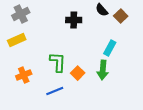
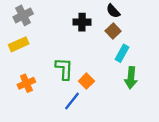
brown square: (121, 16) -> (113, 31), moved
green arrow: (103, 70) -> (131, 78), moved
blue line: (55, 91) -> (72, 101), moved, turned -30

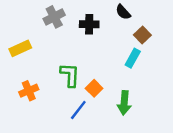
gray cross: (23, 15) -> (54, 17), moved
brown square: (113, 31) -> (142, 35), moved
green arrow: (131, 78) -> (124, 103), moved

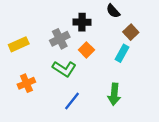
gray cross: (54, 17) -> (60, 39), moved
green L-shape: (70, 75) -> (64, 69), turned 120
orange square: (94, 88) -> (86, 50), moved

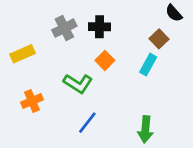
black semicircle: (113, 11) -> (174, 13), moved
gray cross: (60, 39) -> (64, 28), moved
green arrow: (114, 94) -> (145, 129), moved

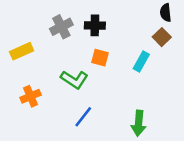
black semicircle: (174, 13) -> (166, 13), turned 36
brown square: (159, 39) -> (162, 37), moved
orange square: (105, 60) -> (100, 58), turned -30

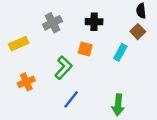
black cross: (95, 25) -> (94, 22), moved
green L-shape: (74, 80) -> (63, 68), turned -80

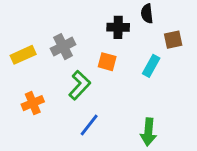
black semicircle: (141, 11) -> (147, 14), moved
gray cross: (53, 23) -> (63, 47), moved
brown square: (138, 32) -> (173, 40), turned 32

